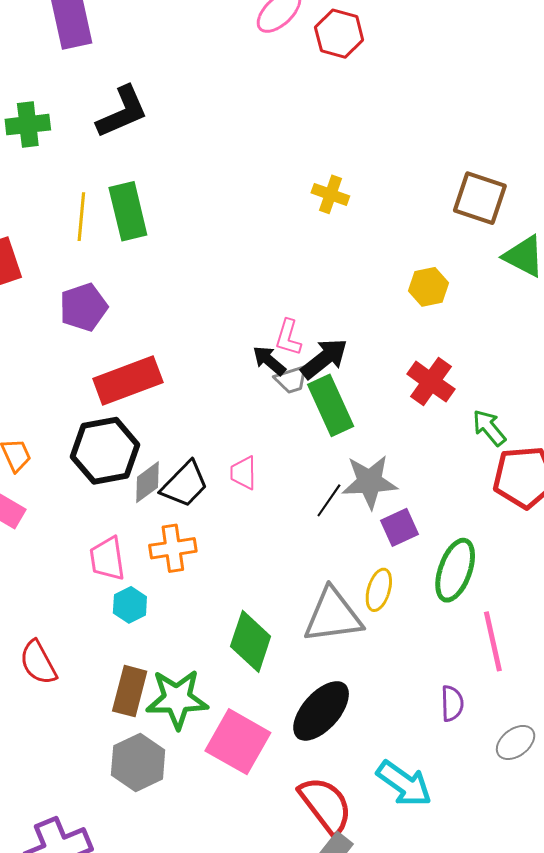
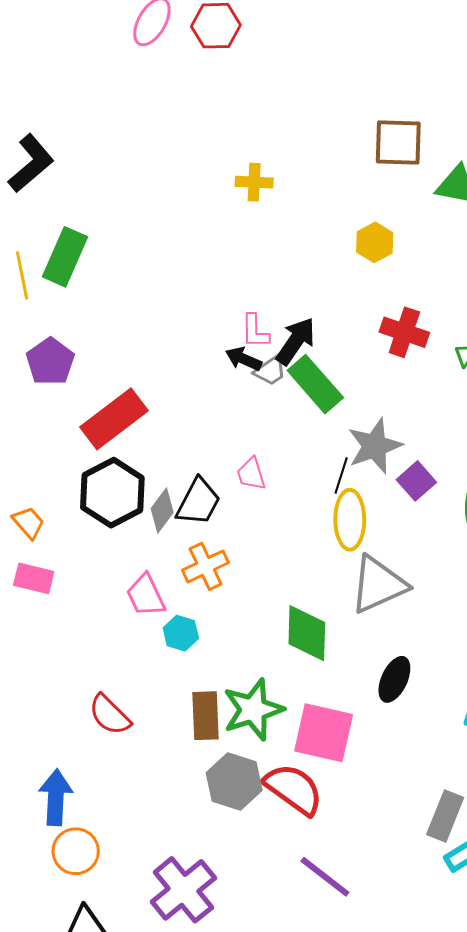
green rectangle: (128, 211) -> (65, 257), turned 54
yellow ellipse: (379, 590) -> (350, 520), moved, size x1.4
black ellipse: (321, 711) -> (394, 679), size x0.7
red semicircle: (326, 805) -> (294, 789), moved

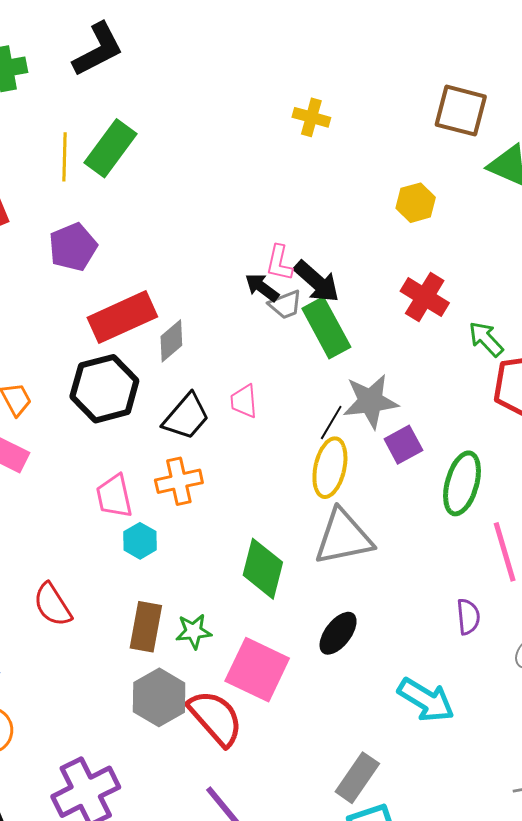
black arrow: (296, 341) -> (317, 282), turned 84
gray diamond: (162, 511) -> (171, 341), moved
green star: (253, 710) -> (194, 631), size x0.6

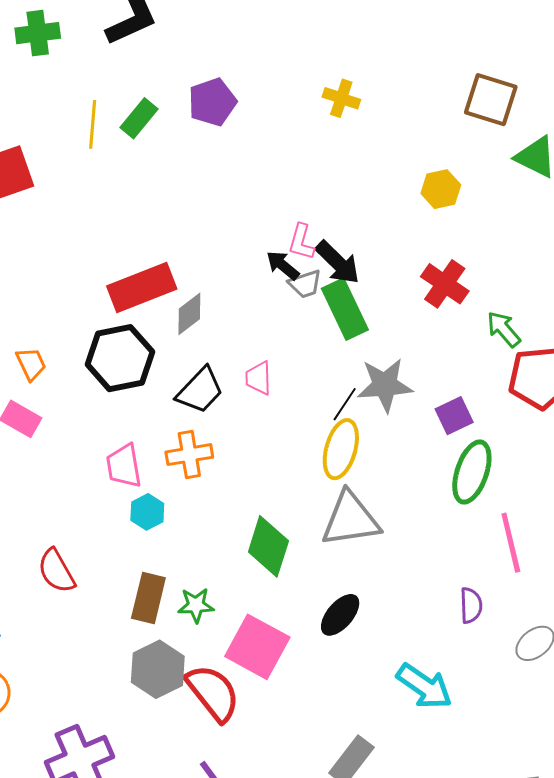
green rectangle: (111, 148) -> (139, 118), size x0.7
purple pentagon: (73, 247) -> (212, 102), moved
purple square: (403, 445) -> (454, 416), moved

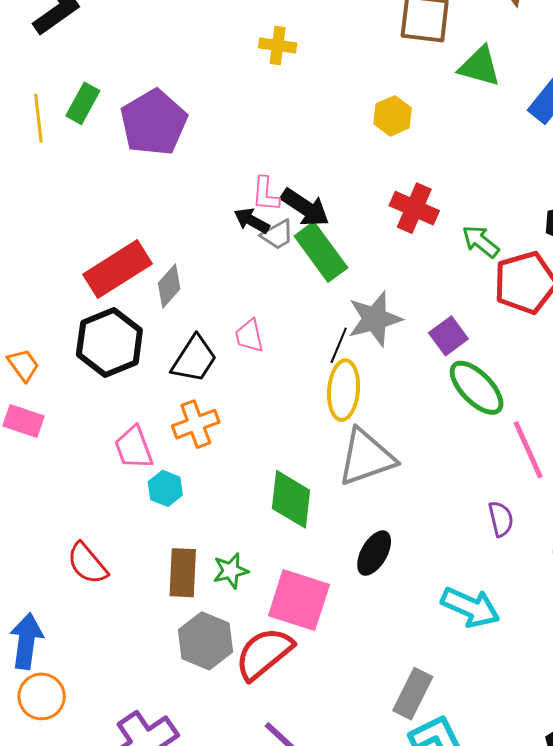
purple pentagon: (212, 102) -> (154, 123), moved, size x1.4
green ellipse: (472, 472) -> (477, 388), turned -52
red semicircle: (213, 693) -> (264, 654), turned -80

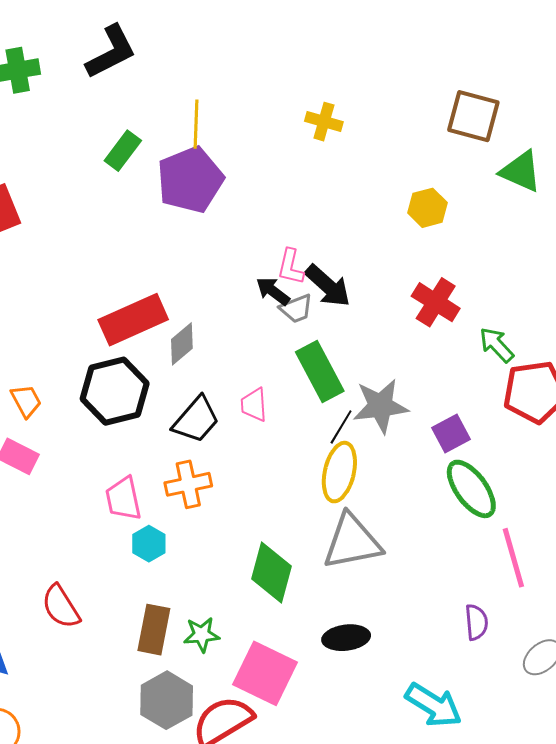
yellow line: (38, 118) -> (196, 124), moved
green rectangle: (321, 252) -> (320, 371), moved
black ellipse: (374, 553) -> (346, 638), turned 45

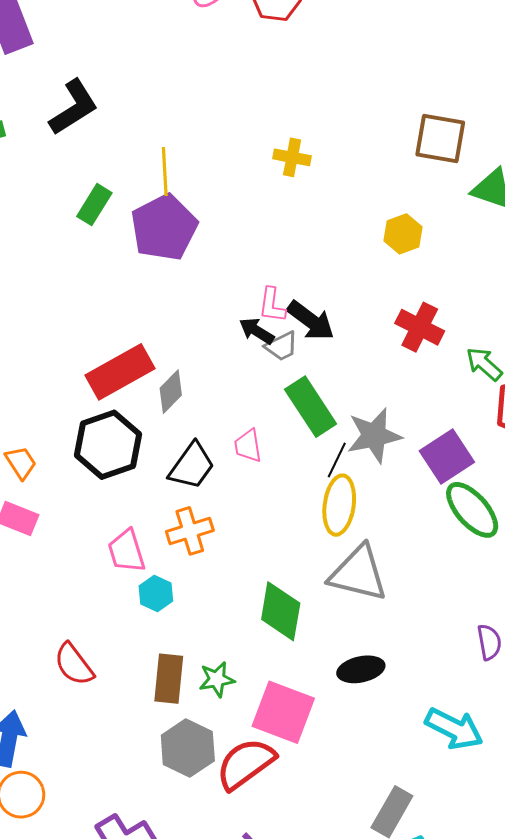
purple square: (451, 434) -> (447, 457), size x1.4
gray triangle: (352, 542) -> (358, 573), turned 30

